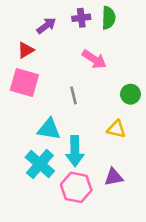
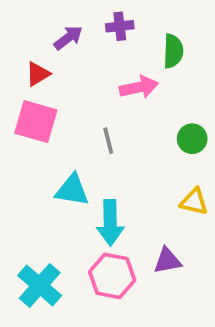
green semicircle: (108, 18) -> (173, 51), moved
pink arrow: (94, 59) -> (139, 87), turned -45
yellow triangle: (116, 129) -> (194, 202), moved
cyan cross: (40, 164) -> (40, 285), moved

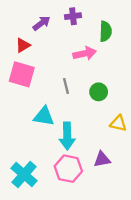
green circle: (192, 139) -> (99, 92), moved

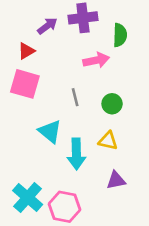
purple cross: (73, 16) -> (83, 18), size x1.5
cyan triangle: (44, 116) -> (50, 131), turned 30
yellow triangle: (118, 123) -> (108, 141), moved
pink hexagon: (68, 169) -> (64, 207), moved

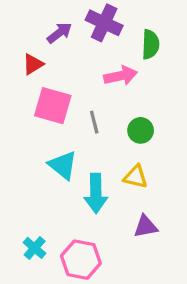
purple cross: (83, 18) -> (104, 23), turned 32
pink square: (25, 84) -> (53, 106), moved
cyan cross: (28, 197) -> (35, 248), size x0.6

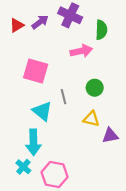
red triangle: (33, 64) -> (17, 25), moved
gray line: (94, 122) -> (63, 97), moved
cyan arrow: (96, 193) -> (33, 142), moved
purple triangle: (146, 226) -> (110, 136), moved

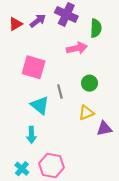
yellow triangle: (91, 119) -> (86, 113), turned -35
cyan arrow: (33, 142) -> (31, 135), size x0.7
cyan cross: (23, 167) -> (22, 169), moved

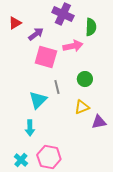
purple arrow: (38, 21) -> (36, 34), moved
pink square: (34, 67) -> (46, 57), moved
cyan triangle: (40, 105) -> (38, 100), turned 36

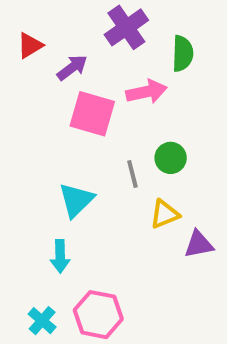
purple cross: (63, 14) -> (126, 27), turned 30
gray line: (57, 87) -> (132, 174), moved

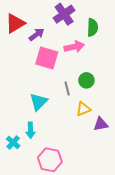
red triangle: (30, 46) -> (15, 23), size x1.5
cyan cross: (42, 321) -> (13, 142), moved

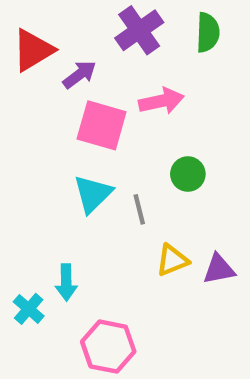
green semicircle: (93, 27) -> (208, 32), moved
gray line: (67, 89) -> (139, 209), moved
cyan triangle: (39, 102) -> (93, 194), moved
yellow triangle: (83, 109) -> (172, 260), moved

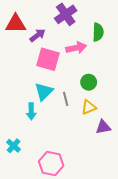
green semicircle: (208, 32) -> (98, 32), moved
red triangle: (33, 50) -> (16, 24), turned 30
yellow triangle: (172, 260) -> (89, 107), moved
cyan arrow: (66, 282) -> (31, 111), moved

